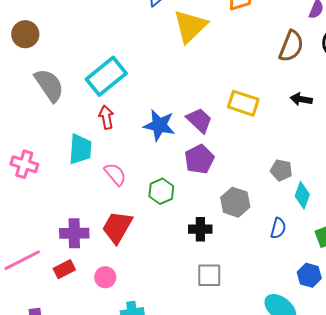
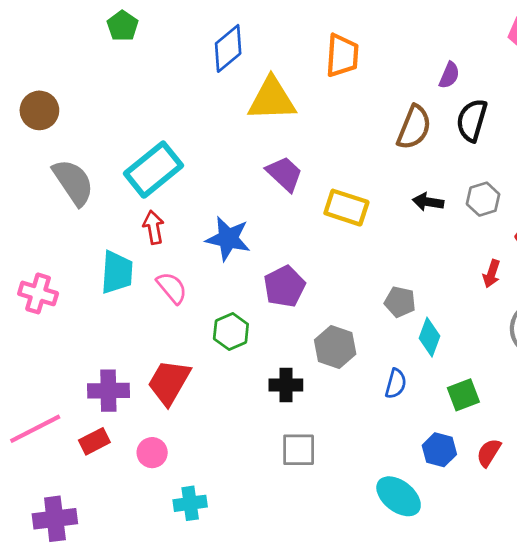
yellow triangle: (190, 26) -> (272, 99), turned 42
purple trapezoid: (199, 120) -> (284, 174), moved
pink semicircle: (115, 174) -> (172, 288), moved

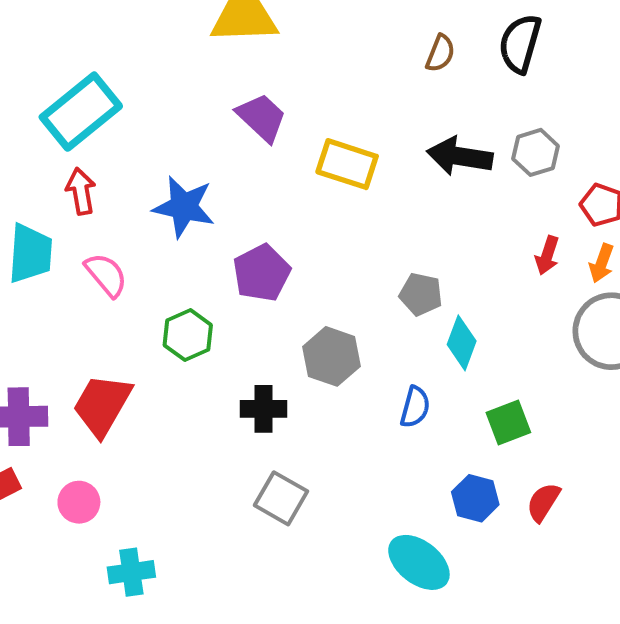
brown semicircle: (414, 127) -> (440, 53), size x0.6
black arrow: (428, 202) -> (460, 156), size x1.5
gray square: (299, 450) -> (281, 498), turned 30

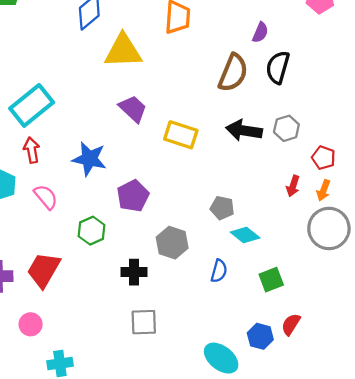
brown semicircle: (440, 53) -> (233, 73), size x1.8
cyan diamond: (462, 343) -> (245, 235), turned -72
gray square: (281, 498) -> (144, 322), turned -32
blue hexagon: (475, 498) -> (260, 336), moved

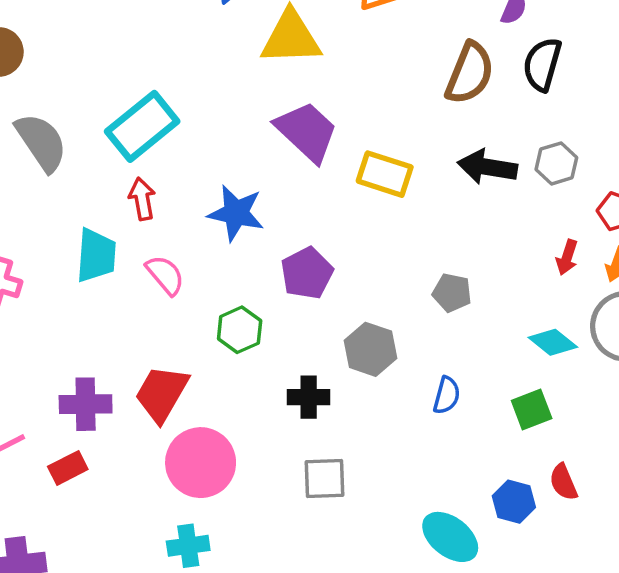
purple trapezoid: (133, 109) -> (307, 132), size x1.4
cyan diamond: (245, 235) -> (553, 342), moved
pink circle: (31, 324) -> (201, 463), moved, size x1.8
red semicircle: (291, 324) -> (563, 482), turned -55

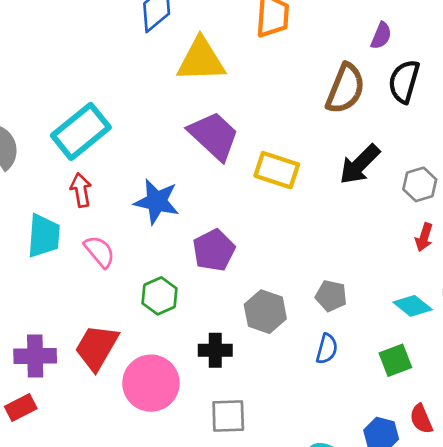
gray hexagon: (556, 163) -> (420, 184), moved
black arrow: (487, 167) -> (360, 164), turned -54
gray pentagon: (452, 293) -> (331, 296), moved
pink circle: (201, 463) -> (151, 383), moved

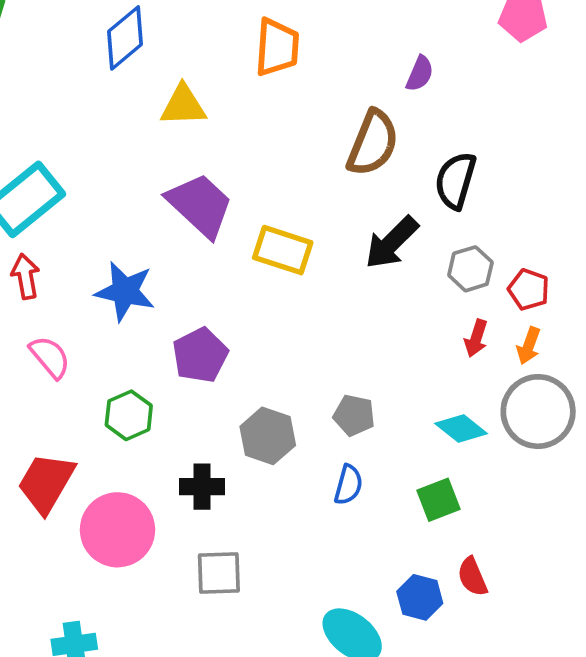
yellow triangle: (201, 60) -> (183, 105), size x0.7
black semicircle: (404, 81) -> (455, 181), moved

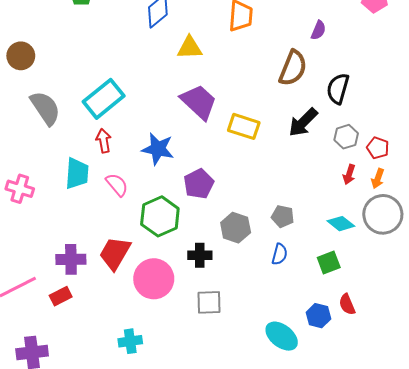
green hexagon: (129, 415) -> (160, 216), size x1.5

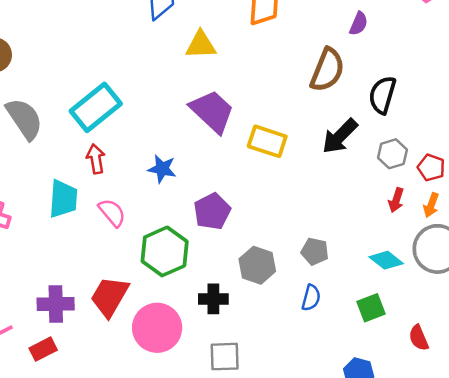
blue star: (158, 149) -> (162, 169), size x0.7
red semicircle: (347, 304) -> (419, 338), moved

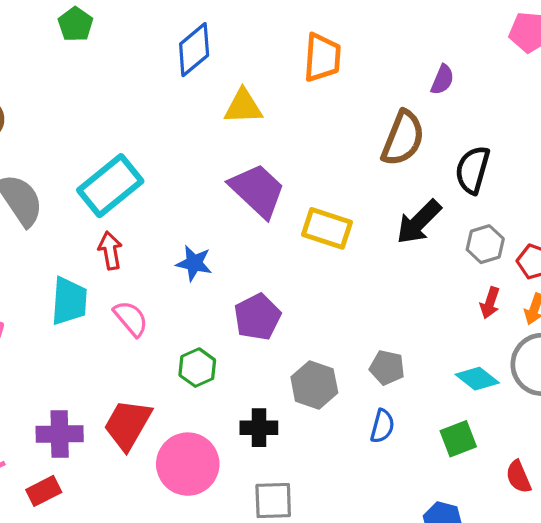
green hexagon: (165, 251) -> (197, 368), size x0.6

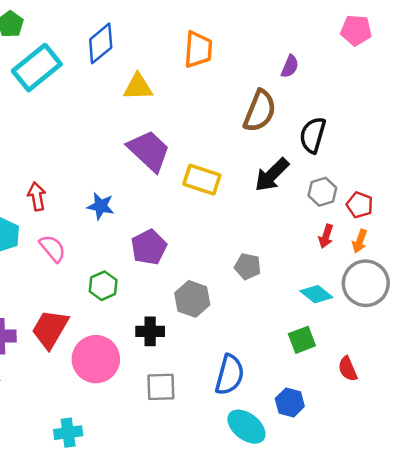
cyan rectangle: (110, 186) -> (37, 68), moved
gray pentagon: (387, 368) -> (248, 266), moved
blue semicircle: (382, 426) -> (230, 375), moved, size x1.6

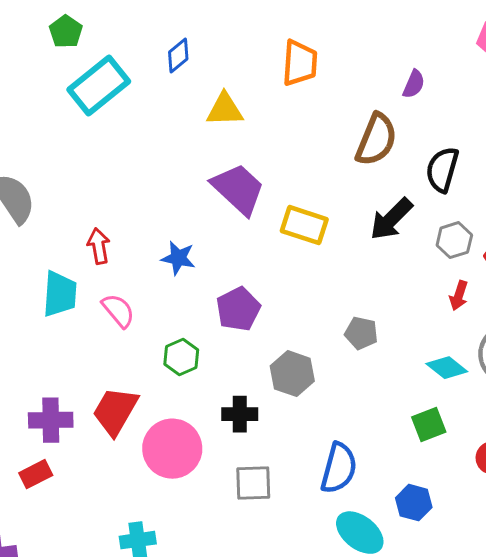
blue diamond: (101, 43) -> (178, 56), size x0.7

